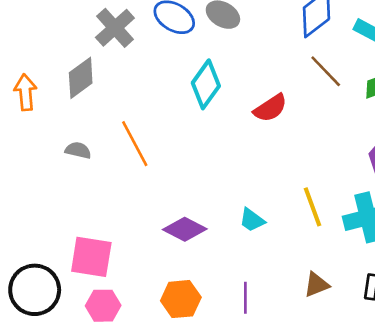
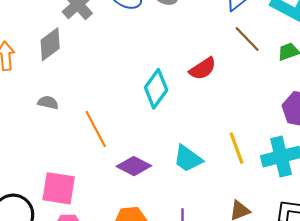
cyan diamond: (206, 84) -> (156, 89), moved
orange line: (135, 144) -> (96, 129), moved
cyan trapezoid: (252, 220) -> (188, 159), size x1.4

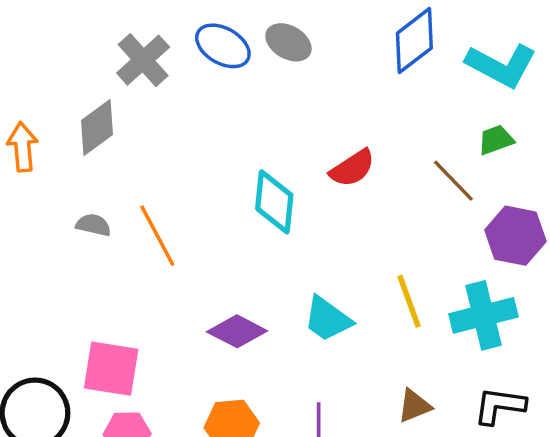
brown line: (247, 39) -> (453, 181), moved
cyan diamond: (156, 89) -> (274, 202), turned -30
orange line: (96, 129) -> (157, 236), moved

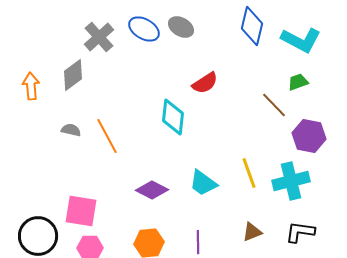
blue diamond: (414, 41) -> (252, 26), turned -39
red semicircle: (352, 168) -> (205, 83), moved

